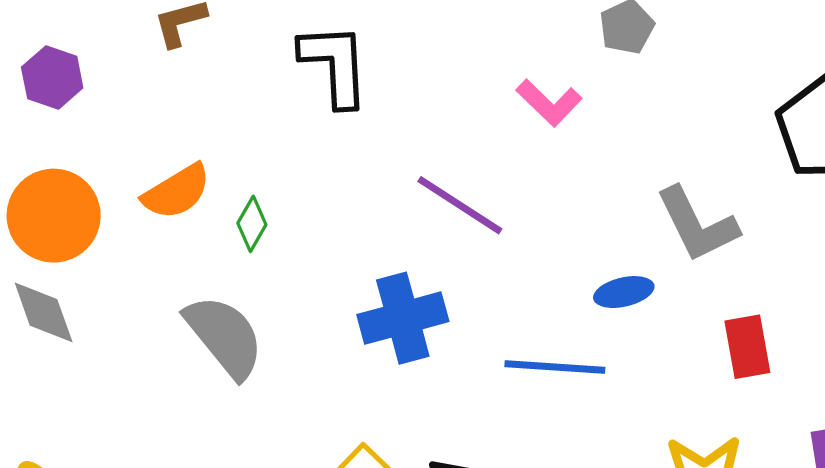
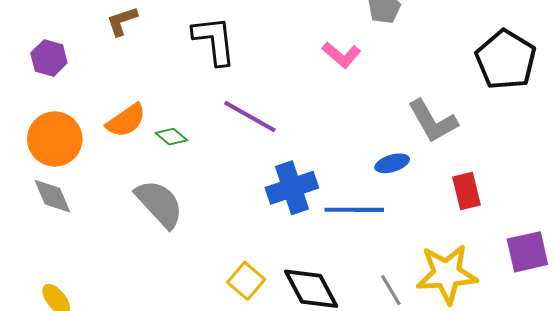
purple line: (460, 205) -> (250, 116), moved
green diamond: (252, 224) -> (171, 137), turned -76
blue cross: (403, 318) -> (292, 188), moved

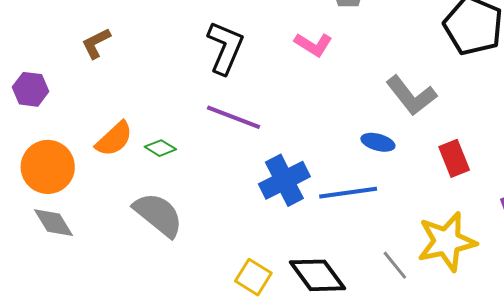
black L-shape: (214, 40) -> (225, 48), moved, turned 38
blue ellipse: (392, 163) -> (378, 142), turned 40

